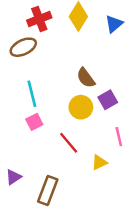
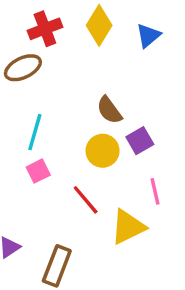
cyan line: (32, 94) -> (35, 132), turned 30
yellow triangle: (99, 162) -> (128, 227), size x1.6

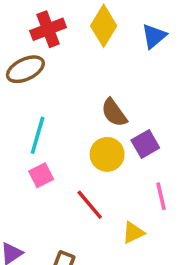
yellow triangle: (128, 227) -> (133, 233), size x0.6

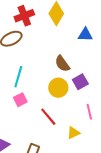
blue triangle: (154, 36) -> (85, 35), moved, turned 42

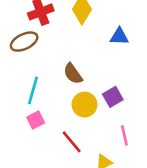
brown semicircle: (62, 64) -> (73, 74), moved

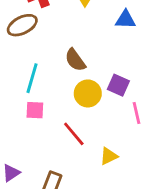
purple square: (113, 97) -> (118, 85), turned -36
pink square: (36, 120) -> (35, 110), turned 30
pink line: (124, 135) -> (137, 113), moved

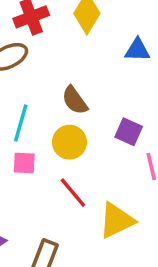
yellow circle: (88, 93) -> (69, 142), moved
yellow triangle: (109, 156) -> (116, 220), size x1.6

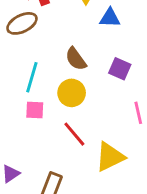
blue triangle: (137, 50) -> (110, 18), moved
purple square: (129, 132) -> (120, 69), moved

